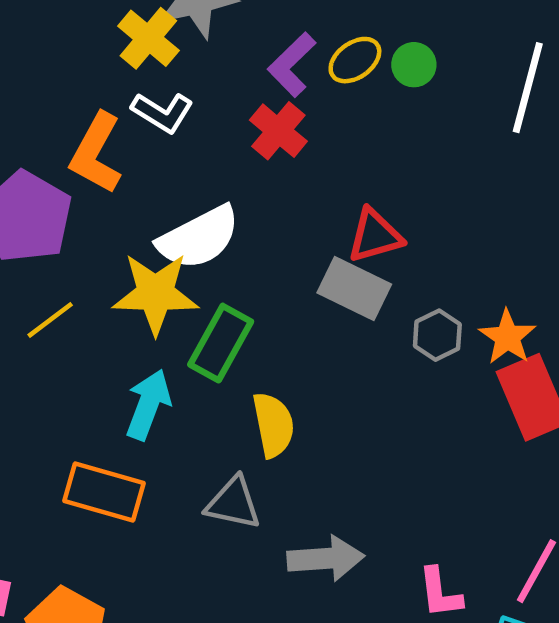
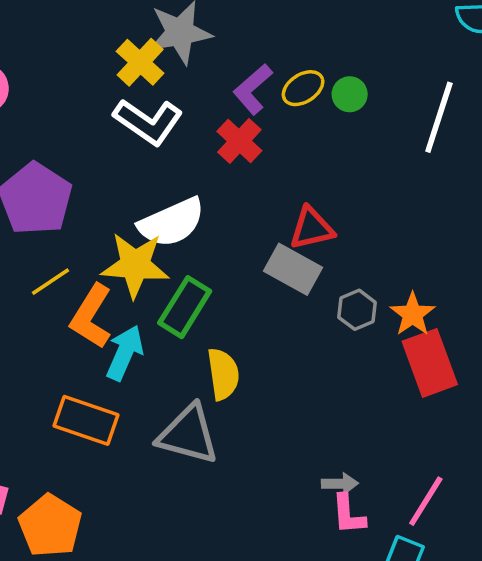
white L-shape: (162, 112) -> (148, 122), size x1.4
orange L-shape: (96, 153) -> (91, 316), moved
gray triangle: (233, 503) -> (188, 435), size x1.4
gray arrow: (326, 559) -> (340, 484), moved, size x0.6

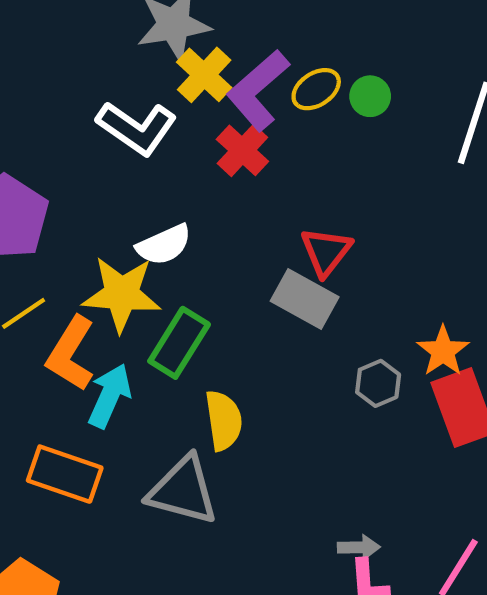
yellow cross: (140, 62) -> (204, 75), moved
purple L-shape: (253, 89) -> (258, 90), size x1.4
white semicircle: (172, 222) -> (164, 245), size x0.7
red triangle: (312, 228) -> (326, 252), turned -39
gray hexagon: (357, 310) -> (378, 383), moved

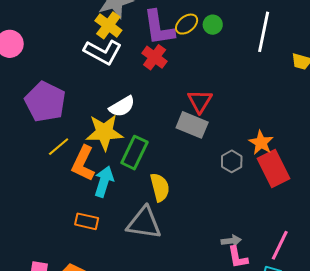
yellow cross: (204, 75) -> (108, 25), moved
purple L-shape: (258, 90) -> (159, 28), turned -51
orange rectangle: (65, 474) -> (87, 221), size x0.7

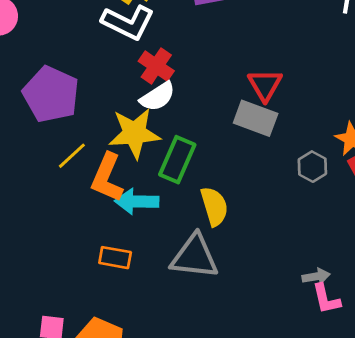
red cross: (155, 57) -> (156, 66), moved
cyan arrow: (104, 182) -> (137, 201), turned -104

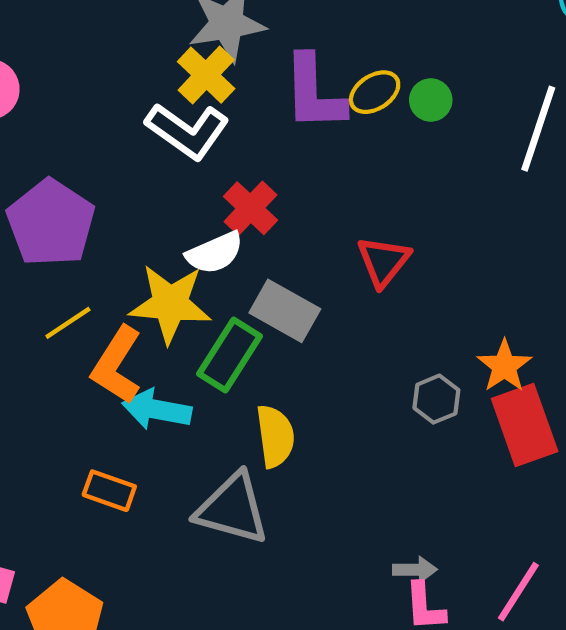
red cross: (156, 66) -> (250, 208), moved
gray rectangle: (256, 118) -> (285, 311), moved

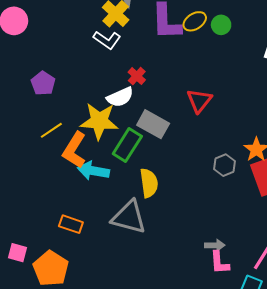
white L-shape: (187, 131) -> (107, 40), size x0.7
red cross: (250, 208) -> (137, 76), size x0.7
purple pentagon: (51, 223) -> (43, 83), size x0.6
orange rectangle: (109, 491) -> (71, 224), moved

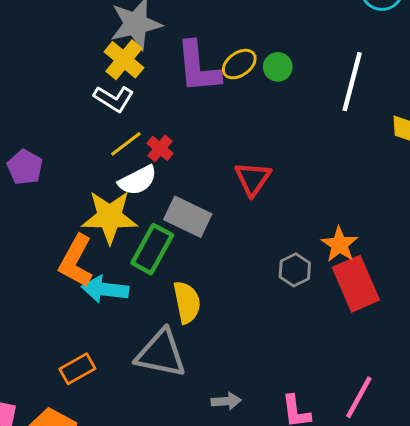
yellow line: (51, 130) -> (126, 144), moved
orange rectangle: (71, 224) -> (77, 369), turned -45
gray arrow: (215, 245) -> (226, 401), moved

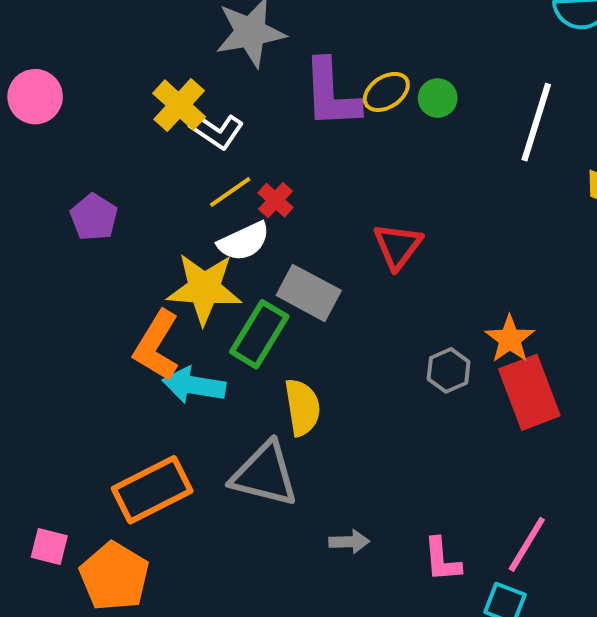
yellow cross: (124, 60) -> (179, 105), moved
orange rectangle: (77, 369) -> (152, 490), size x1.6

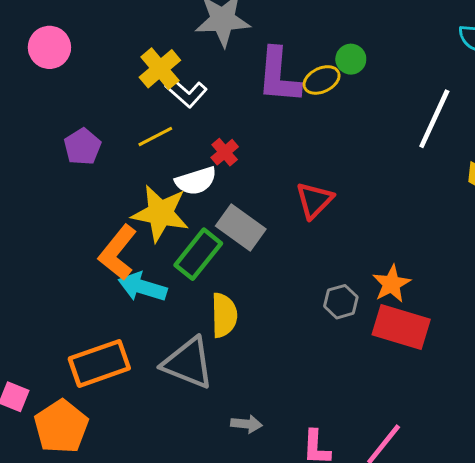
green circle: (438, 98) -> (351, 59), moved
yellow line: (230, 192) -> (155, 136), moved
red rectangle: (529, 392) -> (401, 327), turned -60

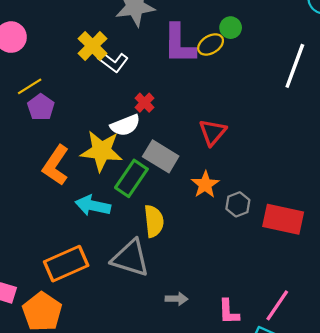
yellow line: (155, 136) -> (30, 86), moved
orange L-shape: (118, 252) -> (56, 165), moved
orange star: (392, 284) -> (205, 185), moved

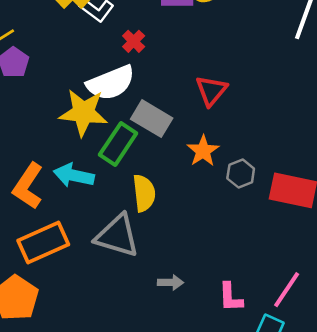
red cross: (144, 103) -> (134, 41), moved
white semicircle: (125, 125) -> (111, 83), size x1.4
orange L-shape: (56, 165) -> (28, 186), moved

